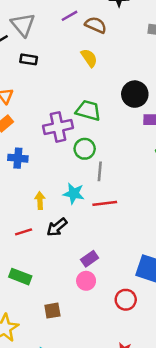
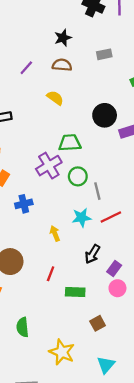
brown semicircle: (96, 25) -> (62, 65), moved
black arrow: (57, 227) -> (92, 254), moved
red line: (24, 232) -> (51, 274), moved, turned -32
green rectangle: (20, 277) -> (75, 292), moved

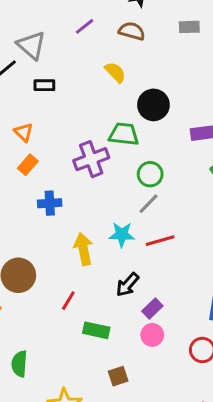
black circle: (105, 115) -> (153, 105), moved
green circle: (78, 176) -> (150, 174), moved
gray line: (97, 191) -> (149, 204), turned 48
yellow arrow: (55, 233) -> (83, 249), size x1.5

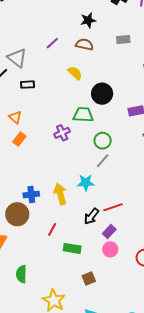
purple cross: (91, 159) -> (62, 133), size x0.7
blue cross: (50, 203) -> (31, 194), moved
red line: (160, 241) -> (113, 207), moved

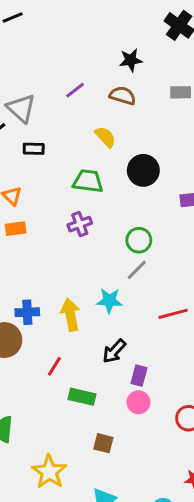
green trapezoid: (83, 115) -> (88, 181), moved
orange rectangle: (19, 139) -> (16, 229), turned 40
red line: (113, 207) -> (173, 314), moved
purple rectangle: (109, 231) -> (139, 376), turned -32
brown square: (89, 279) -> (103, 443), turned 32

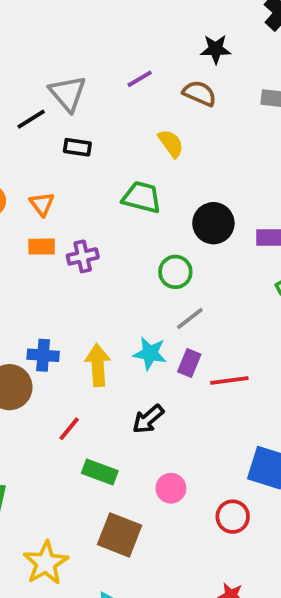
black circle: (143, 170) -> (213, 223), moved
purple cross: (80, 224) -> (83, 256), moved
green circle: (139, 240) -> (175, 272), moved
purple rectangle: (139, 376) -> (189, 363), moved
brown square: (103, 443) -> (120, 535), size x1.6

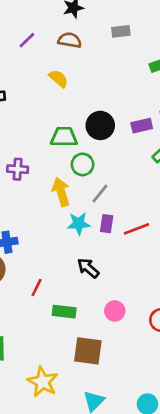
green trapezoid: (142, 197) -> (64, 137), moved
purple cross: (83, 256) -> (18, 169), turned 30
yellow arrow: (98, 365) -> (61, 192), moved
black arrow: (148, 419) -> (88, 268), turned 95

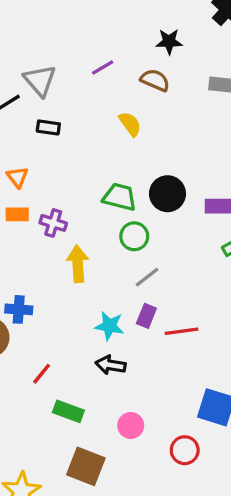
yellow arrow: (61, 192) -> (78, 264), moved
cyan star: (79, 224) -> (109, 326), moved
black arrow: (88, 268) -> (111, 365), turned -45

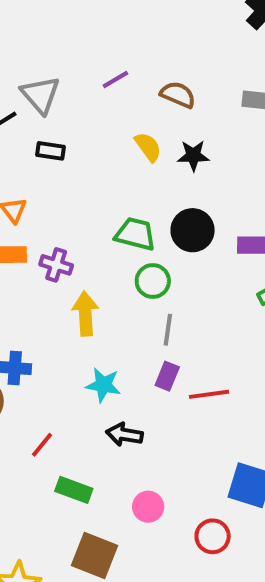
black star: (169, 42) -> (193, 156), moved
gray line: (147, 277) -> (168, 330), turned -44
cyan star: (109, 326) -> (103, 385), moved

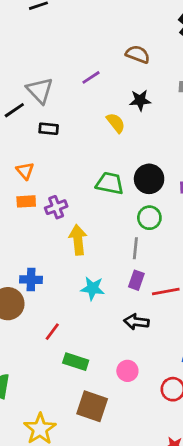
brown semicircle: (178, 95) -> (138, 54), moved
black star: (193, 156) -> (140, 100), moved
purple cross: (56, 265) -> (56, 207), turned -35
green circle: (153, 281) -> (149, 218), moved
black arrow: (124, 435) -> (136, 322), moved

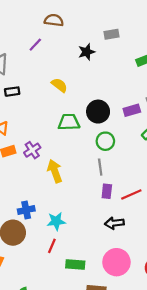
brown semicircle: (138, 54) -> (54, 20), moved
black star: (140, 100) -> (87, 52), moved
yellow semicircle: (116, 123) -> (59, 85), moved
cyan star: (93, 288) -> (56, 221), moved
pink circle: (127, 371) -> (116, 262), size x1.6

